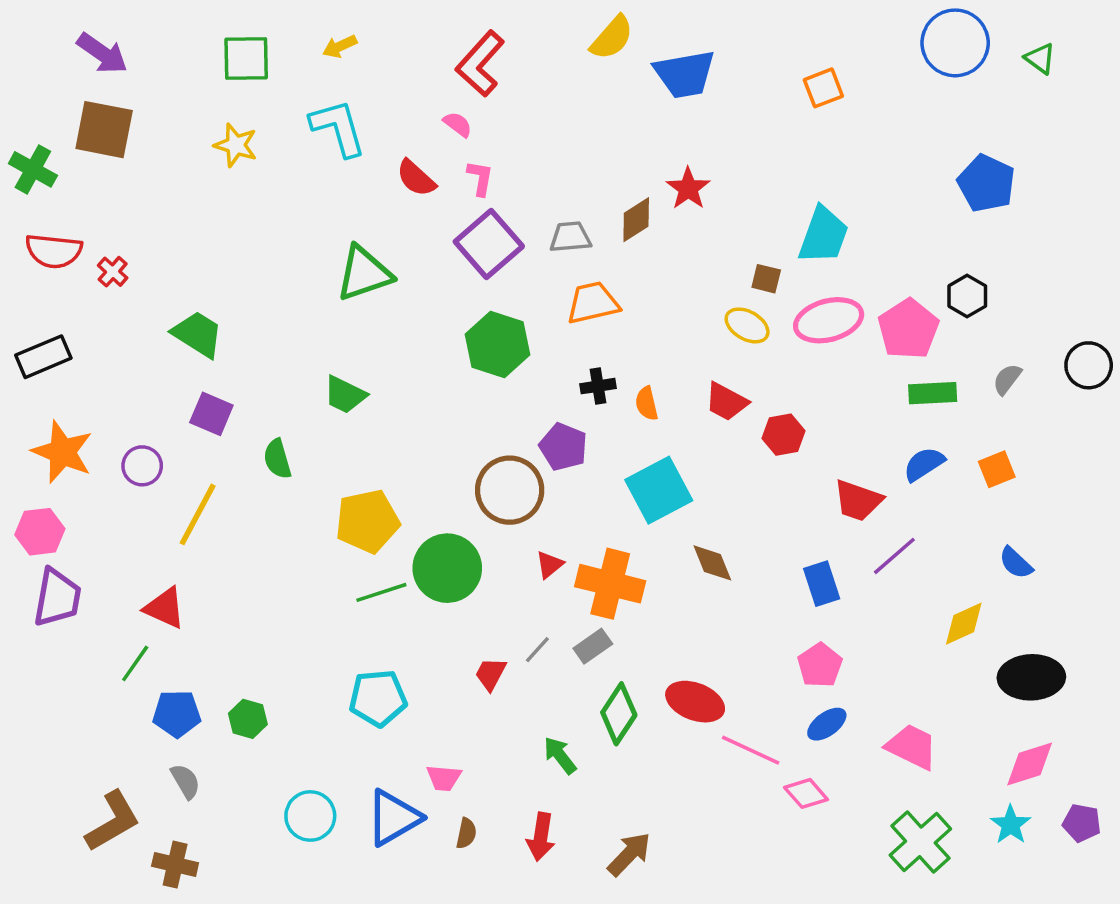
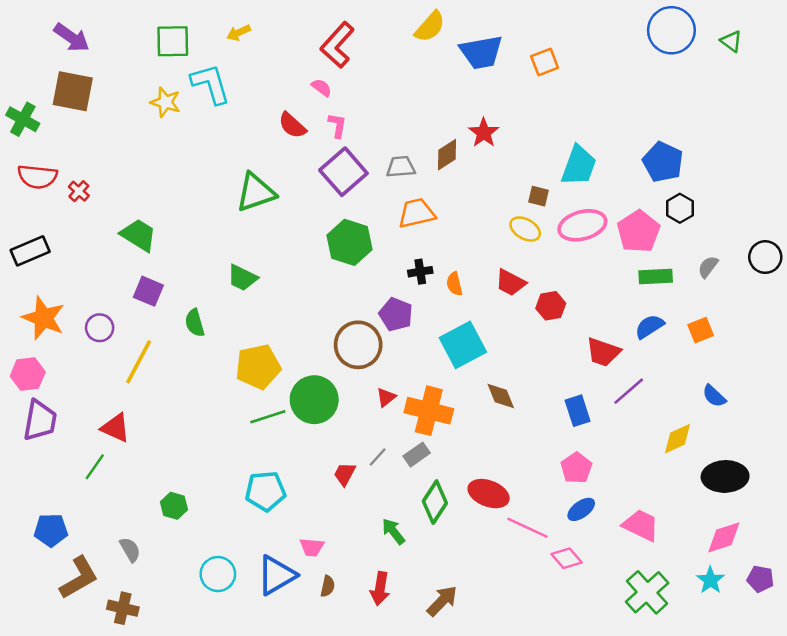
orange square: (823, 88) -> (545, 62), moved
cyan L-shape: (338, 128) -> (211, 84), moved
blue pentagon: (986, 183) -> (663, 162), moved
blue pentagon: (177, 714) -> (51, 530), moved

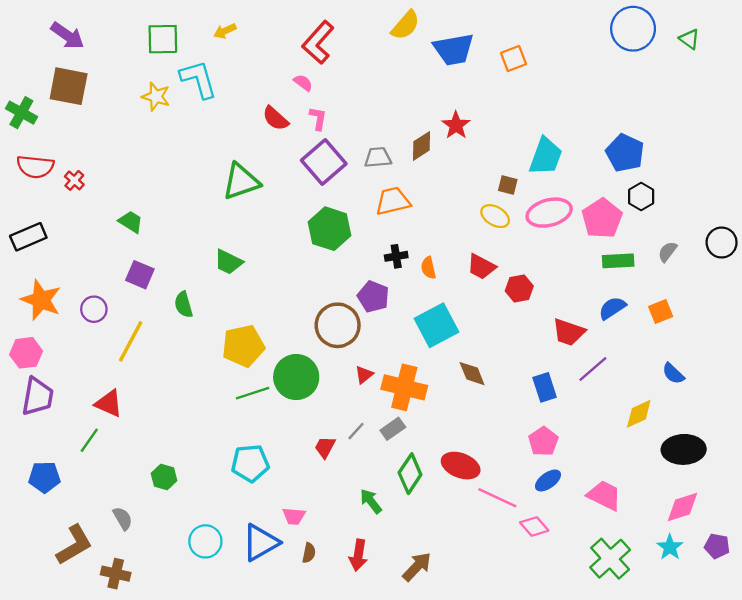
green trapezoid: (139, 235) -> (131, 222), size x0.7
blue pentagon: (51, 530) -> (44, 477), moved

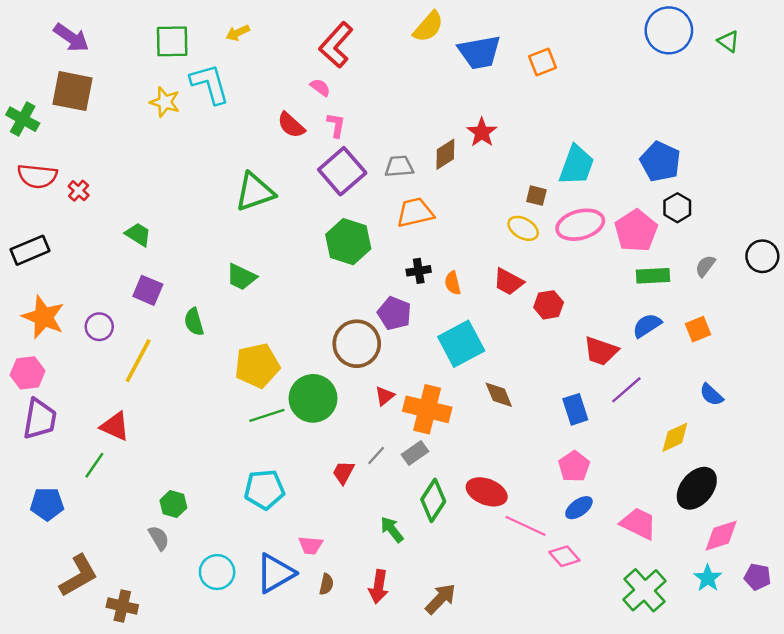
black ellipse: (684, 449) -> (697, 488), moved, turned -48
gray semicircle: (123, 518) -> (159, 538), moved

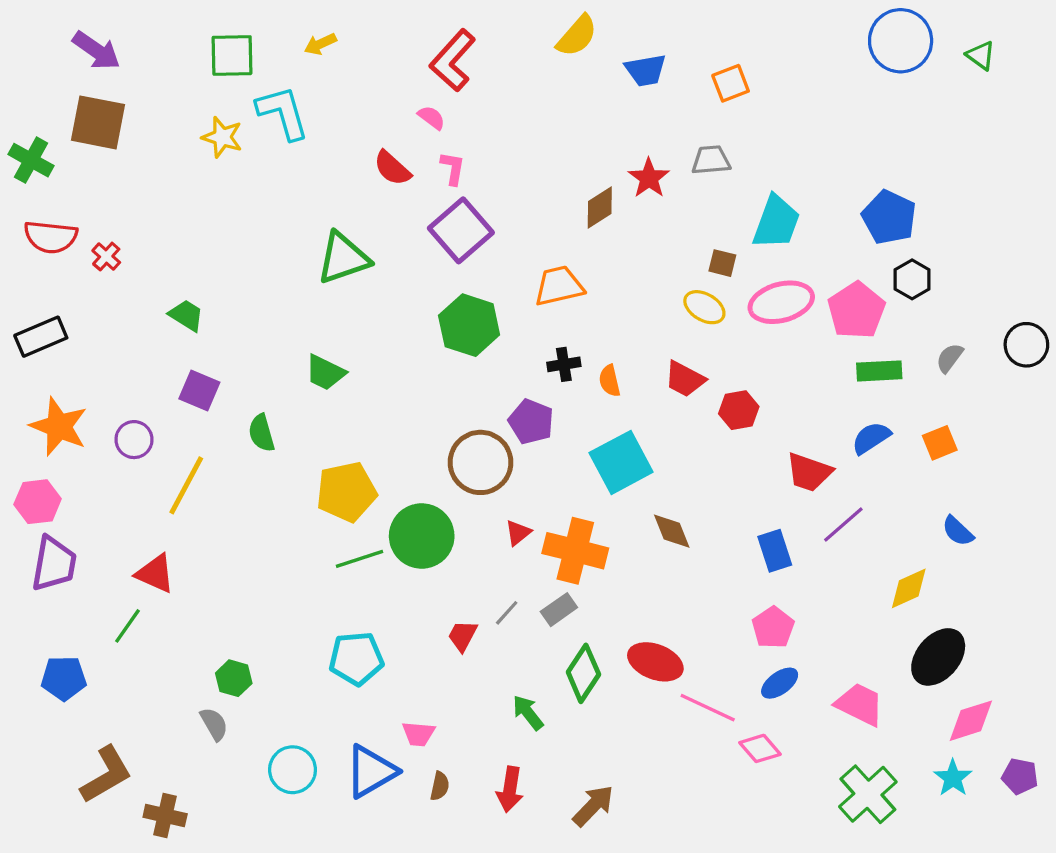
blue trapezoid: (479, 52) -> (646, 70), size x0.7
gray trapezoid: (399, 166) -> (711, 160), moved

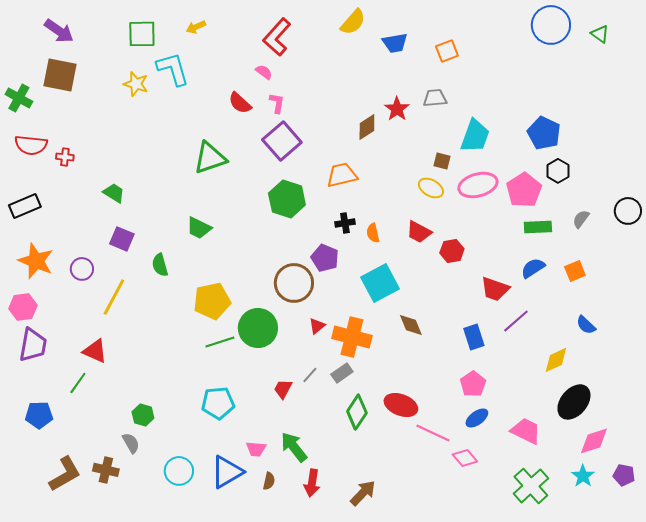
red cross: (106, 256) -> (65, 157), turned -36
green arrow: (528, 713) -> (294, 447), moved, size x1.4
brown cross: (165, 815) -> (106, 470), moved

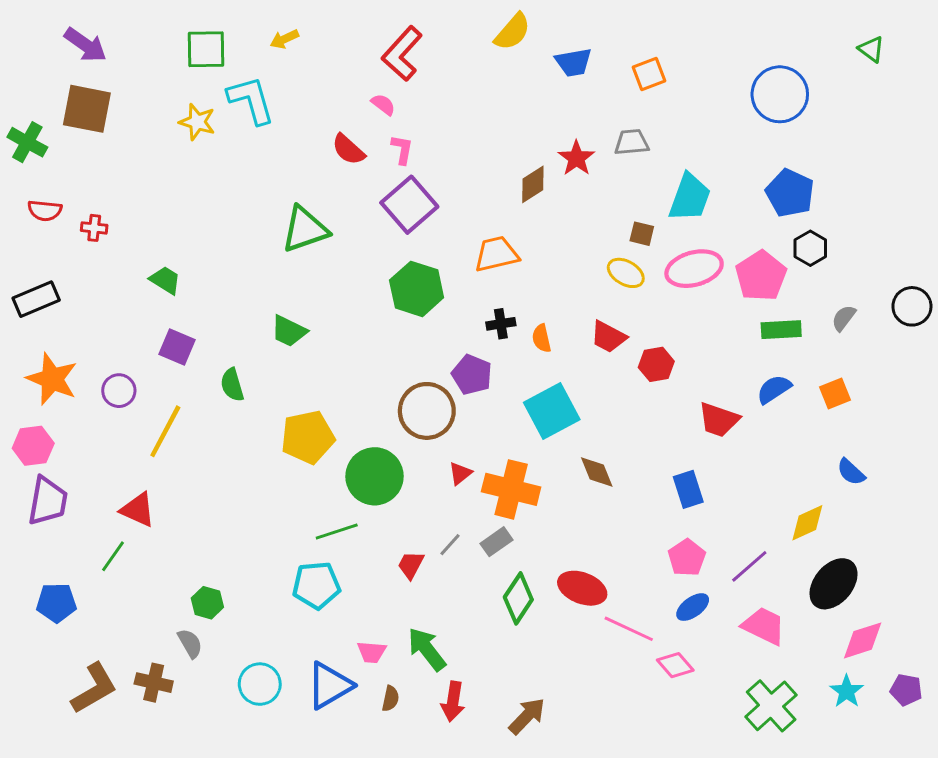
blue circle: (551, 25) -> (780, 94), moved
red semicircle: (31, 145) -> (45, 210), size x0.7
purple line: (516, 321) -> (749, 566), moved
green line: (220, 342) -> (337, 532), moved

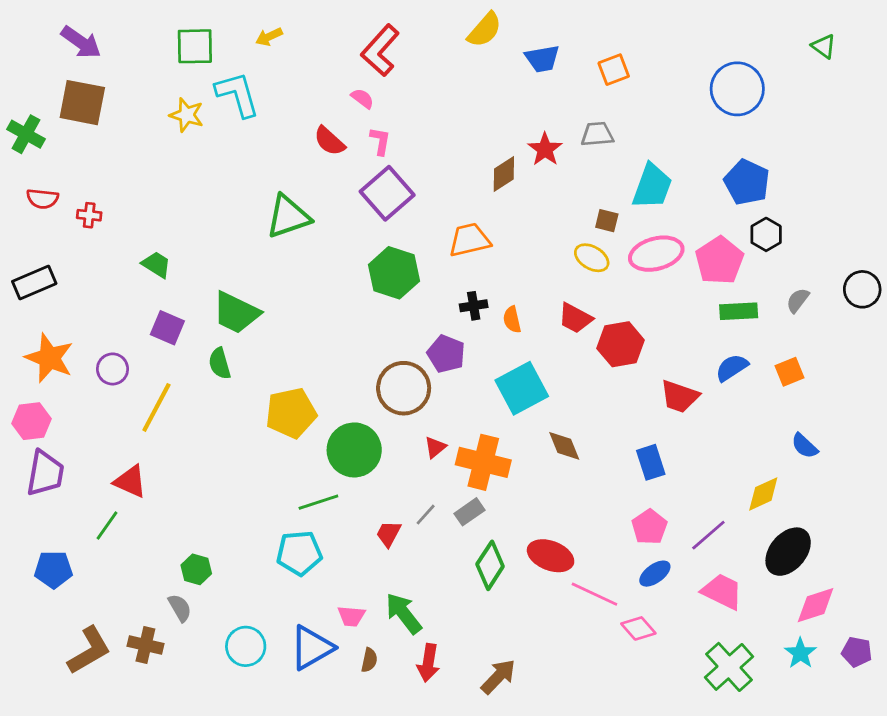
green trapezoid: (289, 331) -> (236, 313), moved, size x1.4
red hexagon: (656, 364) -> (621, 344), size x1.4

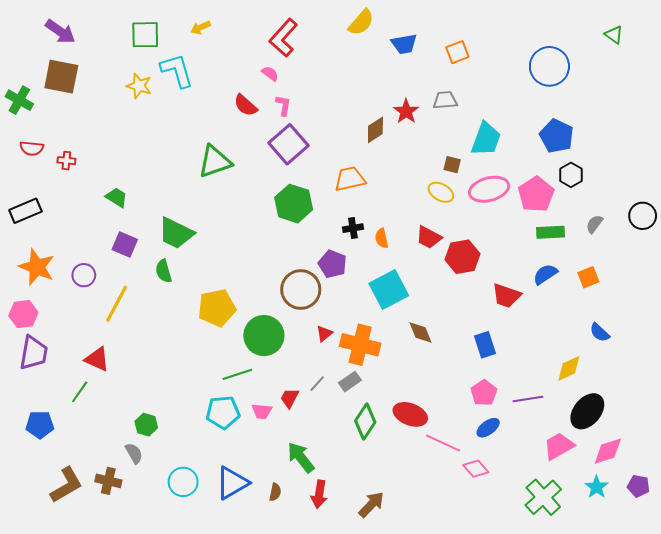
purple line: (708, 535) -> (528, 399), turned 32
pink trapezoid: (722, 591) -> (559, 446), moved, turned -56
pink trapezoid: (351, 616) -> (262, 411), moved

